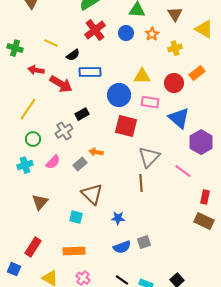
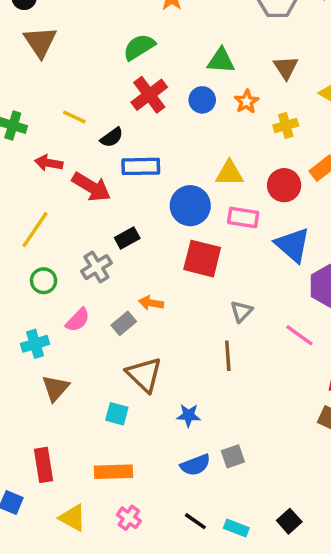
gray triangle: (149, 157) -> (241, 311), size x0.6
cyan cross: (25, 165) -> (35, 344), moved
red rectangle: (33, 247) -> (44, 465), turned -42

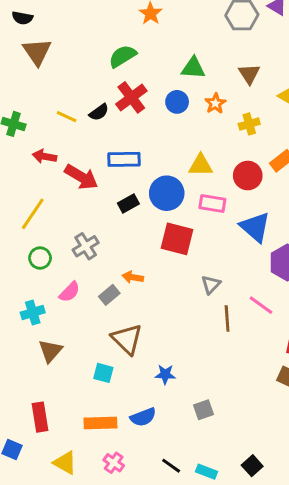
black semicircle: (112, 137) -> (99, 112), moved
black rectangle: (127, 238) -> (128, 204), moved
brown line: (228, 356) -> (227, 318), moved
blue semicircle: (195, 465) -> (143, 417), moved

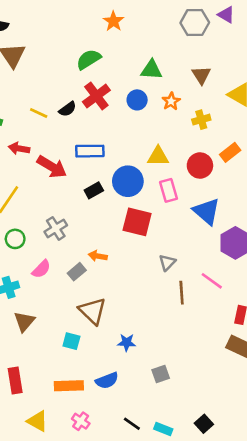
pink rectangle: (212, 204) -> (169, 190), turned 65

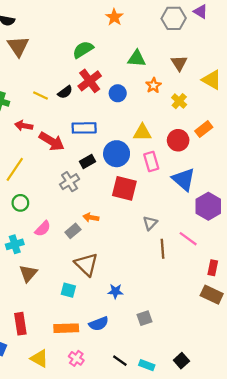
orange star: (113, 21) -> (114, 17), moved
blue circle: (137, 100) -> (118, 93), moved
yellow cross: (201, 120) -> (179, 101), turned -32
gray cross: (56, 228) -> (70, 182), moved

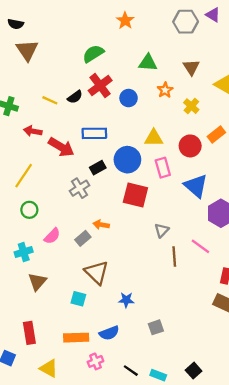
pink cross: (76, 358) -> (95, 361), moved, turned 32

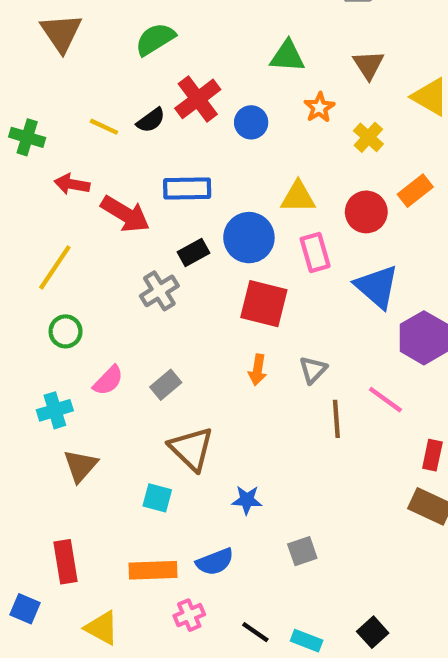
green semicircle: (93, 54) -> (155, 39), moved
orange arrow: (101, 225) -> (257, 370), moved, turned -91

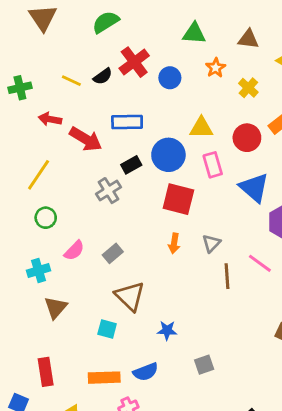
brown triangle: (368, 65) -> (248, 39), turned -50
green cross: (27, 137) -> (20, 88), turned -30

